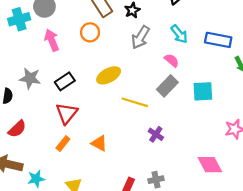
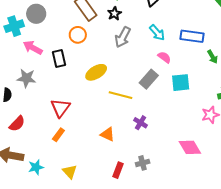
pink arrow: (52, 40) -> (33, 48), moved, turned -36
pink semicircle: (172, 60) -> (164, 57), moved
black rectangle: (65, 81) -> (59, 59), moved, turned -66
orange triangle: (99, 143) -> (108, 134), moved

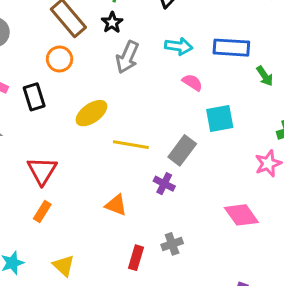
cyan arrow: (157, 33) -> (179, 46), turned -36
gray rectangle: (149, 79) -> (182, 150), moved

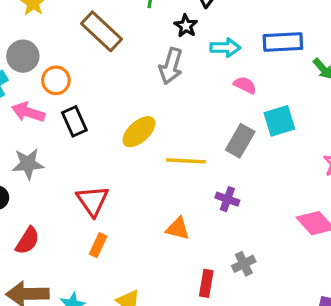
black star: (112, 23) -> (186, 26), moved
orange circle: (60, 59) -> (56, 80), moved
gray rectangle: (182, 150) -> (240, 141), moved

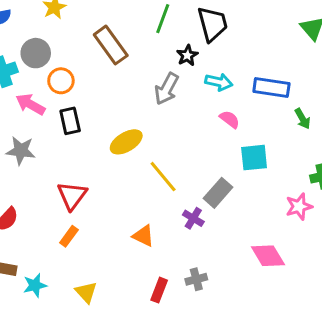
gray rectangle: (240, 141) -> (218, 193), moved
yellow line: (186, 161) -> (163, 177), turned 36

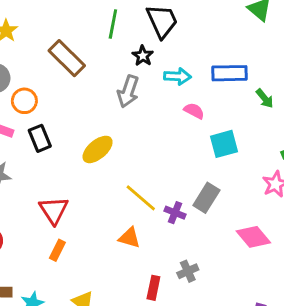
yellow line: (163, 177) -> (141, 198), moved
gray rectangle: (218, 193) -> (206, 198), moved

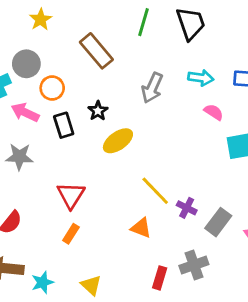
black star: (143, 56) -> (98, 111), moved
gray rectangle: (206, 198) -> (218, 222), moved
gray cross: (188, 271) -> (194, 265), size x1.4

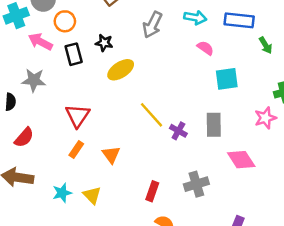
black star: (98, 111) -> (104, 43), turned -30
gray rectangle: (218, 222) -> (214, 125), moved, turned -40
orange triangle: (141, 228) -> (111, 155), moved, turned 30
gray cross: (194, 265) -> (196, 184), moved
cyan star: (42, 282) -> (62, 193), moved

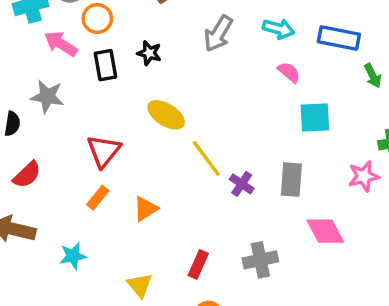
yellow ellipse: (121, 70) -> (166, 115), moved, turned 60
orange triangle: (111, 155) -> (146, 209), turned 30
yellow triangle: (92, 195) -> (140, 285), moved

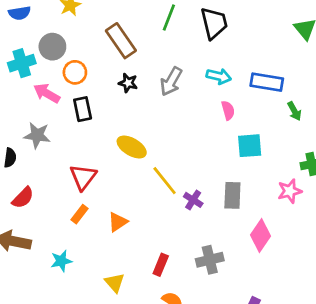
black star: (149, 53) -> (128, 83), moved
pink semicircle: (289, 72) -> (228, 110), turned 36
pink diamond: (325, 231) -> (261, 235), turned 64

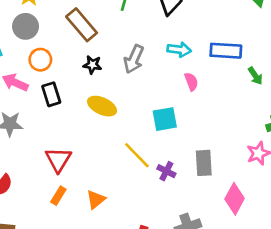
gray circle: (52, 47) -> (26, 26), moved
cyan square: (250, 146) -> (165, 119), moved
yellow ellipse: (132, 147) -> (102, 106), moved

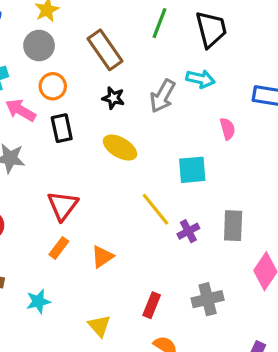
cyan arrow: (179, 50) -> (200, 79), moved
purple cross: (166, 171) -> (188, 231), turned 30

